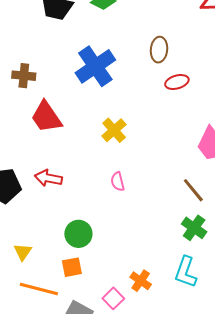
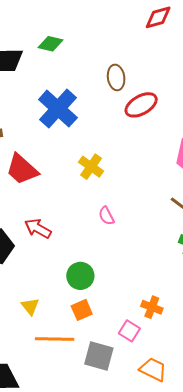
red ellipse: (177, 82) -> (141, 105), size x1.4
red arrow: (48, 178) -> (38, 229), turned 32

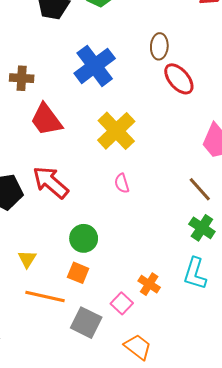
red ellipse: (141, 105) -> (179, 79), turned 68
yellow cross: (91, 167) -> (116, 131), size x1.5
red arrow: (38, 229) -> (51, 182), size x1.4
orange square: (82, 310) -> (78, 273), turned 35

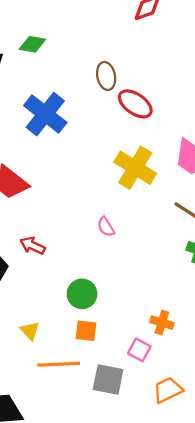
yellow cross: (116, 131) -> (135, 168), moved
red arrow: (51, 182) -> (33, 246), size x0.6
orange trapezoid: (138, 347) -> (168, 390), turned -48

